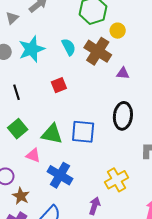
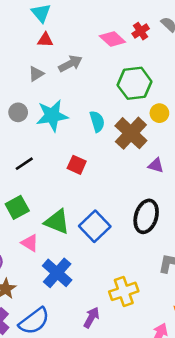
red square: (59, 85) -> (77, 165), turned 35
black line: (17, 92) -> (24, 164), turned 63
blue square: (83, 132) -> (95, 226), turned 30

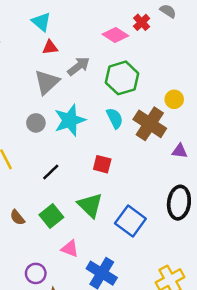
gray triangle: (36, 74) -> (47, 82), size x1.6
green hexagon: (135, 83) -> (122, 78), moved
green triangle: (57, 222) -> (90, 205), moved, turned 32

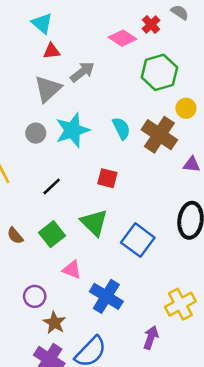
green hexagon: (122, 78) -> (159, 72), moved

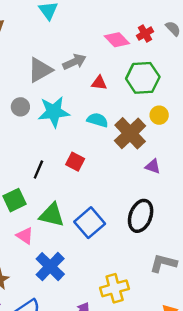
red triangle: (52, 51) -> (99, 83), moved
cyan semicircle: (121, 128) -> (97, 120), turned -60
black line: (52, 186) -> (38, 170), moved, turned -36
green triangle: (94, 223) -> (52, 215), moved, turned -44

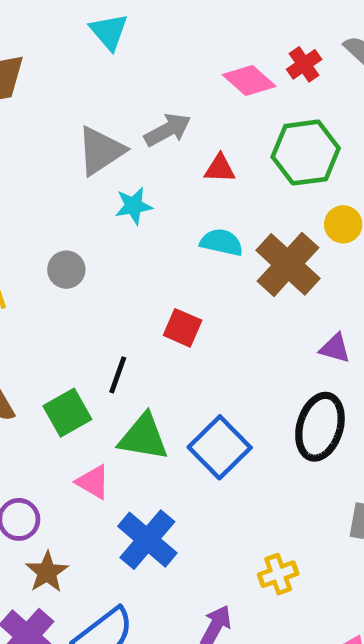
gray circle: (20, 107) -> (66, 270), moved
cyan star: (54, 112) -> (134, 206), moved, size x0.6
purple triangle: (153, 166) -> (335, 348), moved
black line: (38, 170) -> (118, 375), moved
yellow cross: (115, 288) -> (278, 574), size x0.7

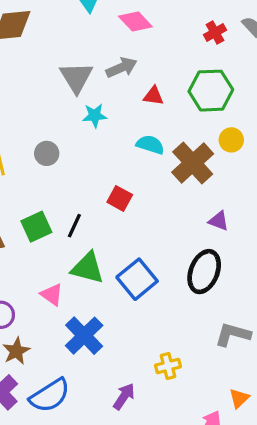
pink diamond: (249, 81) -> (135, 22), moved
gray triangle: (101, 151) -> (76, 77), turned -33
green square: (67, 413) -> (36, 227), moved

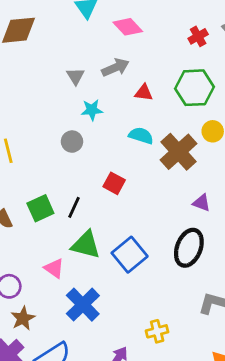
gray triangle: (76, 77) -> (75, 76), size x0.6
gray circle: (47, 153) -> (72, 142), moved

